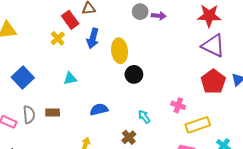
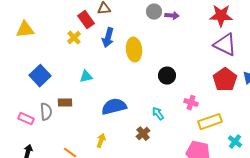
black circle: (134, 74) -> (167, 76), moved
blue semicircle: (99, 109) -> (114, 107), size x1.4
brown rectangle: (53, 113) -> (65, 103), moved

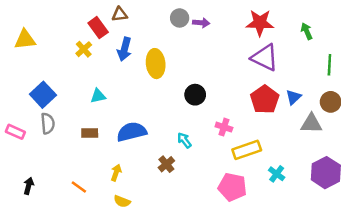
brown rectangle: (65, 103) -> (90, 133), moved
gray semicircle: (46, 112) -> (48, 123), moved
pink rectangle: (26, 119) -> (15, 132), moved

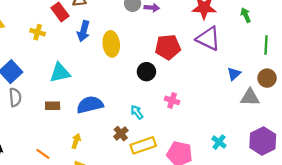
yellow cross: (84, 49) -> (38, 32), moved, turned -32
cyan triangle: (98, 96) -> (60, 73), size x1.5
red pentagon: (265, 99) -> (168, 47), moved, turned 30
yellow rectangle: (247, 150) -> (143, 145), moved

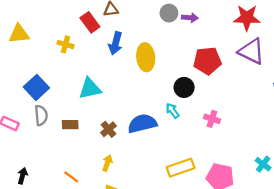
blue semicircle: (90, 105) -> (142, 123), moved
brown rectangle: (53, 106) -> (70, 125), moved
cyan arrow: (137, 112) -> (172, 111), moved
brown cross: (121, 134) -> (108, 129), moved

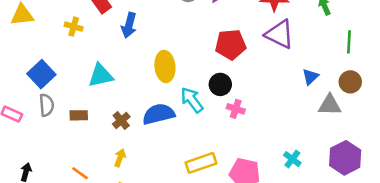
yellow ellipse: (146, 57) -> (165, 66), moved
black circle: (184, 87) -> (220, 84), moved
cyan arrow: (172, 111) -> (192, 100), size x1.5

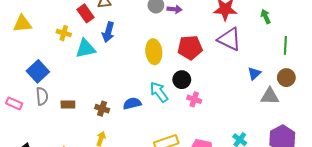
yellow ellipse: (165, 66) -> (154, 52), moved
cyan triangle: (101, 75) -> (86, 49), moved
blue semicircle: (159, 114) -> (132, 103), size x0.7
brown cross: (121, 120) -> (102, 109), turned -32

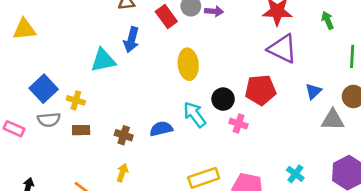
red rectangle: (86, 13) -> (166, 16), moved
yellow cross: (64, 33) -> (76, 100), moved
red pentagon: (190, 48) -> (260, 90), moved
gray semicircle: (42, 96) -> (49, 120), turned 90

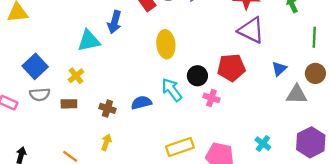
yellow cross: (76, 100) -> (76, 76), moved, turned 35

